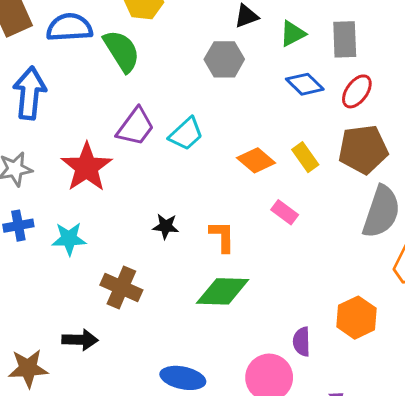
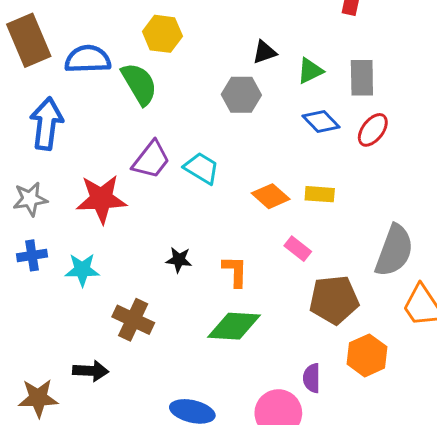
cyan trapezoid: (186, 134) -> (201, 168), turned -108
brown pentagon: (363, 149) -> (334, 300), moved
yellow rectangle: (305, 157) -> (320, 194), turned -52
red star: (87, 167) -> (101, 199), turned 30

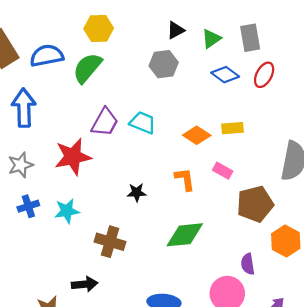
green semicircle: (139, 84) -> (87, 68), turned -100
orange L-shape: (235, 271) -> (185, 179), moved

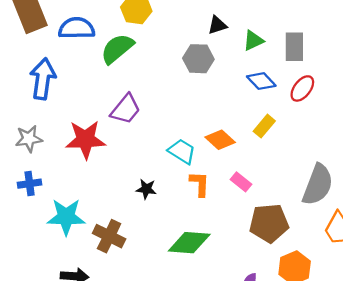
cyan trapezoid: (143, 123) -> (182, 151), moved
yellow rectangle: (232, 128) -> (264, 126), moved, turned -55
cyan star: (67, 211) -> (66, 217), moved, size x1.4

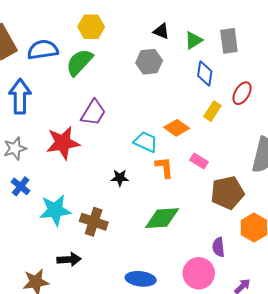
black triangle: (217, 25) -> (161, 31), turned 48
blue diamond: (261, 81) -> (205, 74), turned 60
red ellipse: (302, 88) -> (242, 93), moved
blue cross: (30, 184) -> (21, 186), turned -36

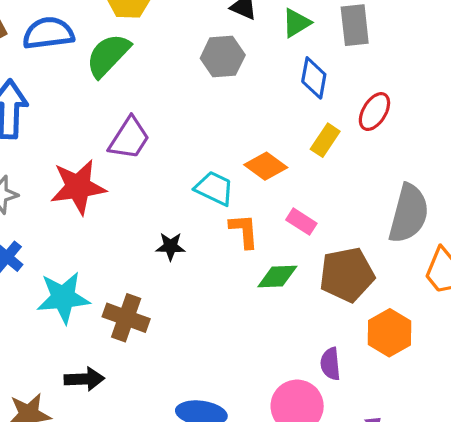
green diamond: (162, 218) -> (277, 277), moved, size x0.7

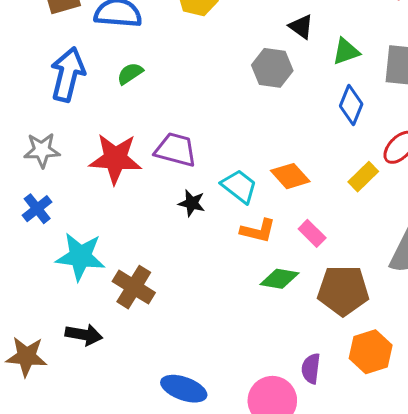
green semicircle: (108, 55) -> (130, 74), moved, size x0.6
purple trapezoid: (129, 138) -> (176, 150), moved, turned -120
yellow rectangle: (325, 140) -> (363, 177), moved
orange L-shape: (244, 231) -> (258, 231), turned 96
black star: (171, 246) -> (192, 203), moved

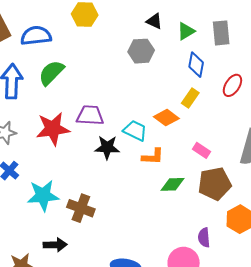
green semicircle: (130, 74) -> (51, 73), size x1.6
yellow rectangle: (363, 177) -> (190, 98), moved
black star: (192, 203) -> (107, 147), size x1.4
pink rectangle: (312, 233) -> (201, 150), moved

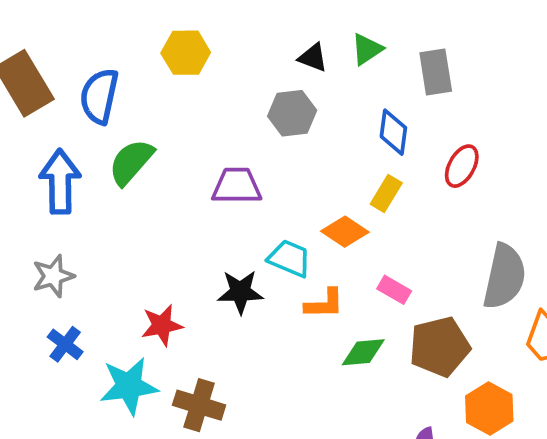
green triangle: (186, 31) -> (367, 49), moved
blue semicircle: (36, 36) -> (99, 96), turned -68
purple trapezoid: (90, 115) -> (237, 186), moved
red star: (53, 129) -> (162, 325), moved, size x0.7
pink rectangle: (201, 150) -> (394, 290), moved

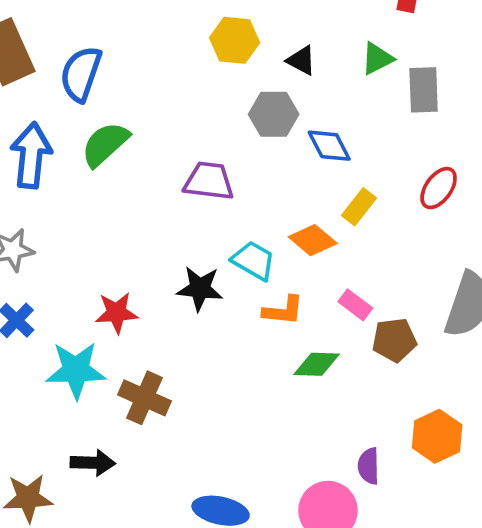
green triangle: (367, 49) -> (377, 59), moved
yellow hexagon: (186, 53) -> (235, 40), moved
blue diamond: (393, 132) -> (329, 146), moved, turned -42
brown pentagon: (440, 347) -> (394, 340), moved, size x0.7

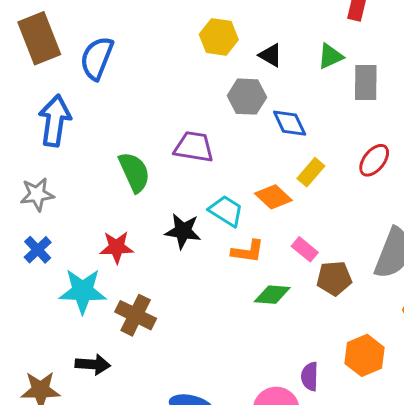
green semicircle: (105, 144) -> (134, 172), moved, turned 105

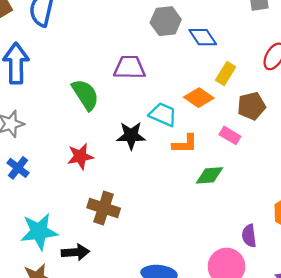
brown pentagon: (334, 278) -> (251, 106), moved
cyan star: (83, 291) -> (39, 232), moved

